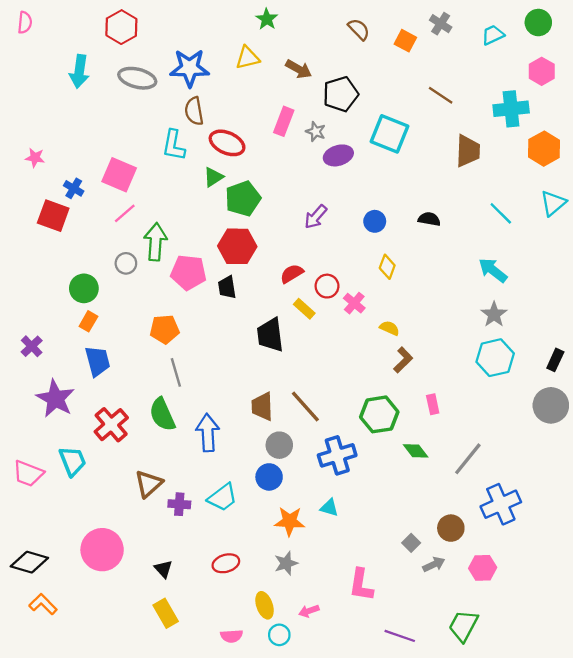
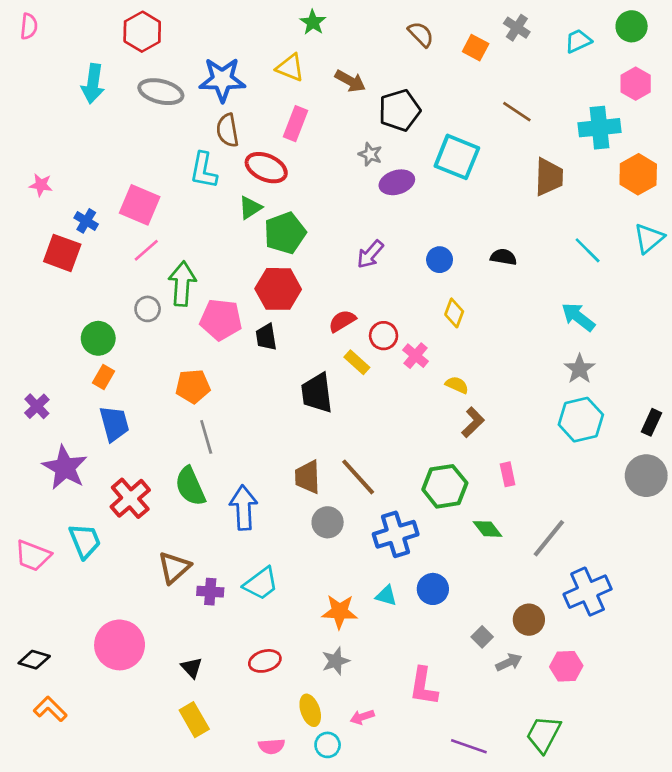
yellow triangle: (247, 58) -> (290, 68), turned 35
pink rectangle: (284, 121) -> (296, 124), moved
blue circle: (269, 477) -> (433, 589), moved
black diamond: (29, 562) -> (34, 660), size x0.7

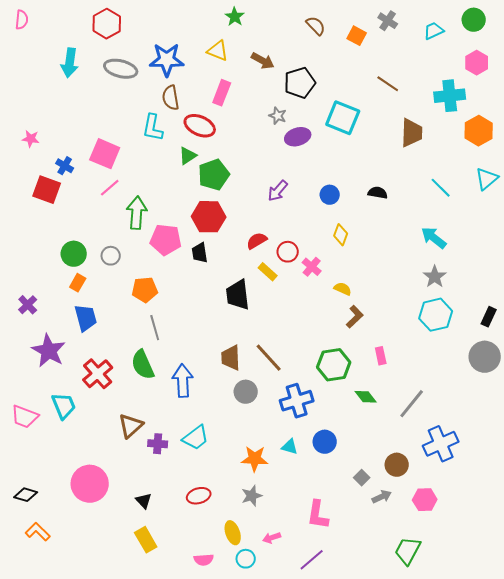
gray circle: (148, 309) -> (111, 256), moved
purple line: (469, 746) -> (312, 560), moved, turned -60

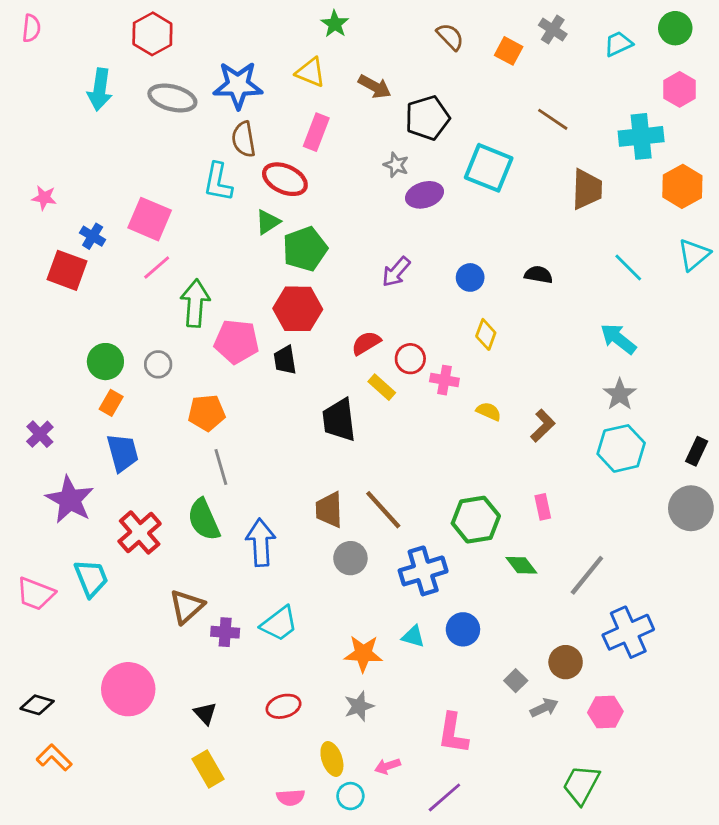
pink cross: (312, 267) -> (444, 380), turned -30
brown L-shape: (355, 317) -> (543, 426), moved

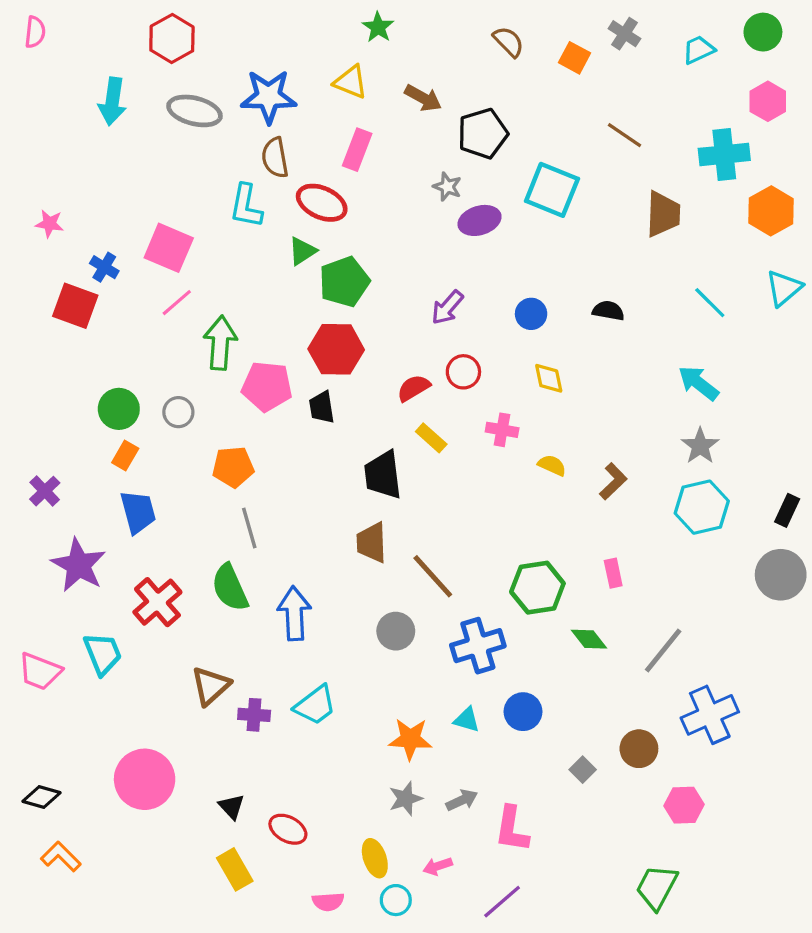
yellow diamond: (486, 334) -> (549, 378), turned -32
red circle: (410, 359) -> (463, 372), moved
brown trapezoid: (329, 510) -> (372, 543), moved
red ellipse: (283, 706) -> (288, 829), moved, turned 44
gray arrow: (544, 708) -> (462, 800), moved

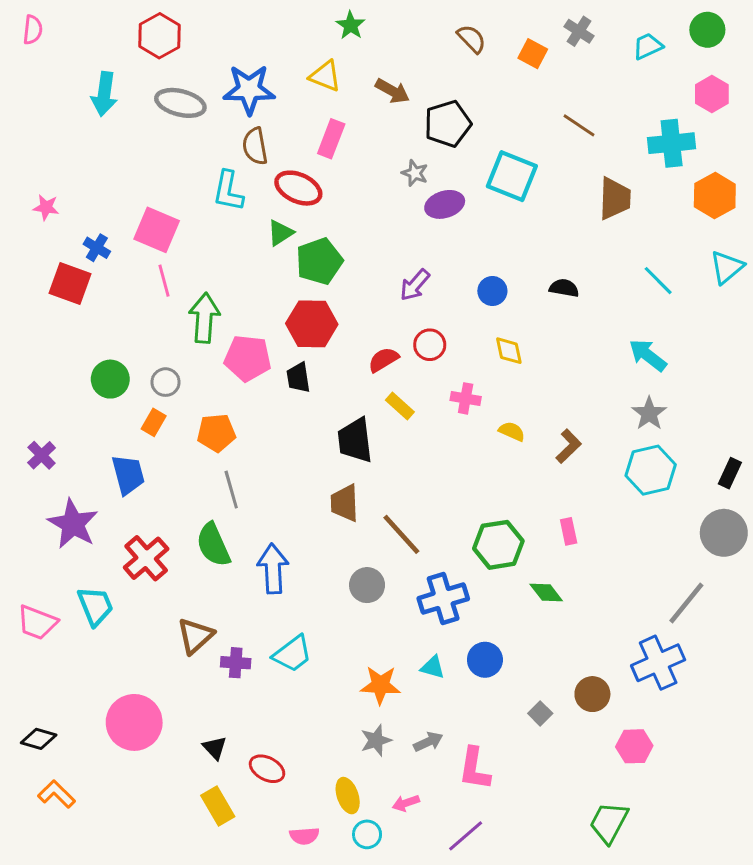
pink line: (177, 303) -> (164, 281), turned -64
orange rectangle: (125, 456) -> (154, 422), moved
gray line: (663, 650) -> (686, 603), moved

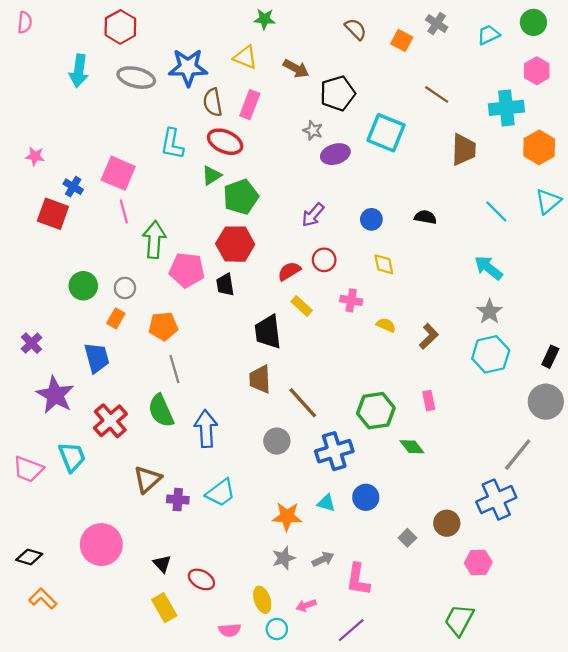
green star: (351, 25) -> (264, 19), turned -30
brown semicircle: (255, 146) -> (213, 102), moved

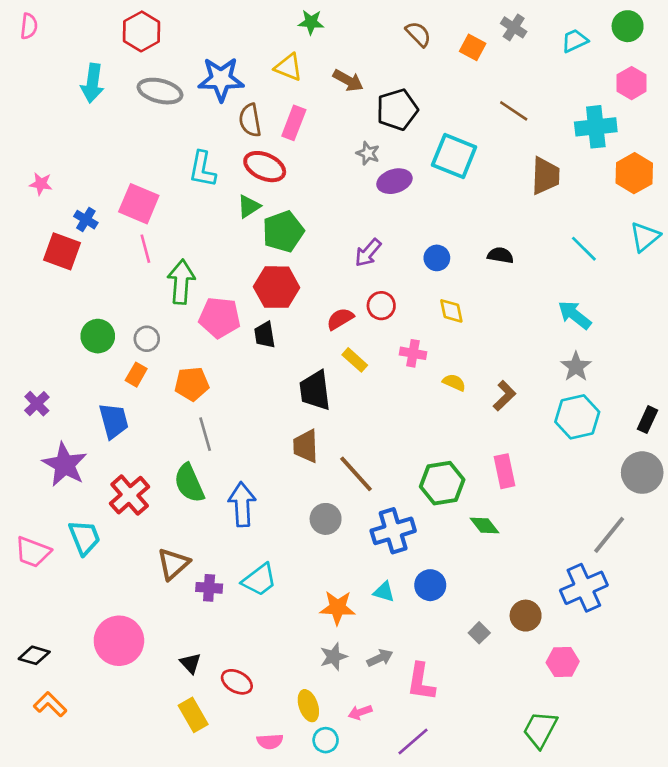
pink rectangle: (429, 401) -> (504, 471), size x1.4

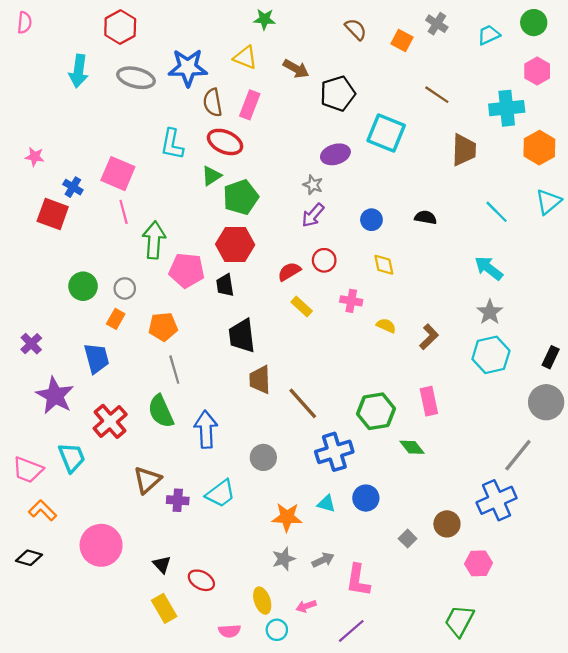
gray star: (368, 153) -> (313, 185), moved
black trapezoid: (315, 390) -> (242, 336), moved
gray circle: (326, 519) -> (263, 457), moved
orange L-shape: (50, 704) -> (42, 510), moved

